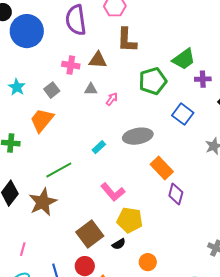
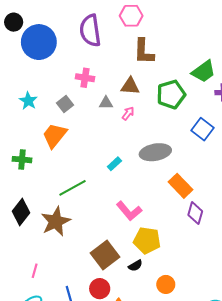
brown triangle: (98, 60) -> (130, 86), moved

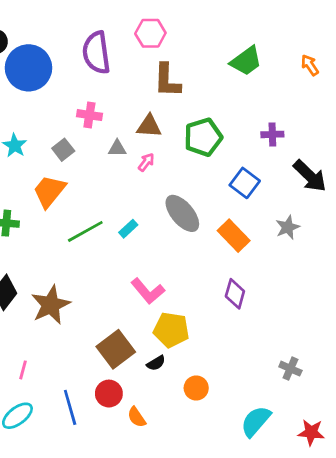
green trapezoid: (204, 71) -> (246, 61), moved
gray ellipse: (155, 152) -> (182, 213), turned 60
orange rectangle: (181, 186) -> (234, 236), moved
green line: (72, 188) -> (85, 231), moved

